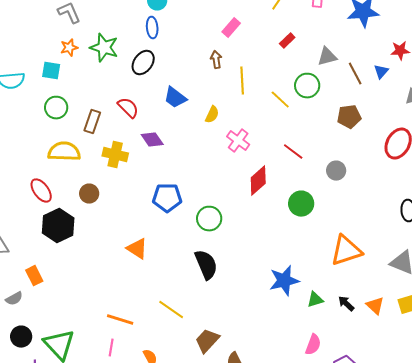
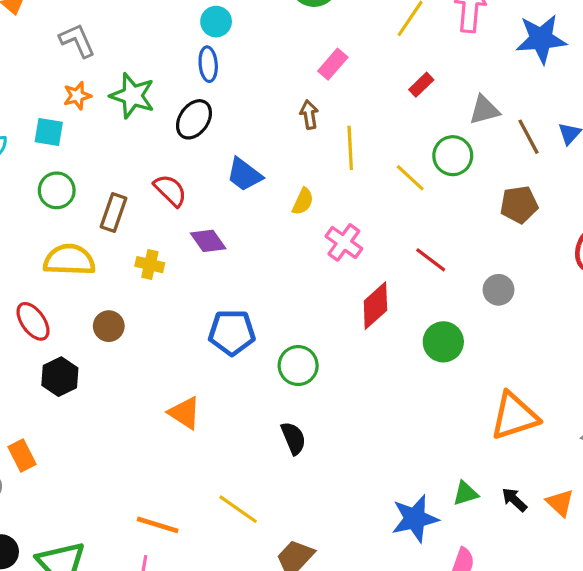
yellow cross: (115, 155) -> (150, 265), size x0.7
black hexagon: (58, 226) -> (60, 377), size x0.7
black semicircle: (206, 265) -> (293, 438), size x0.7
blue star: (284, 281) -> (415, 519), moved

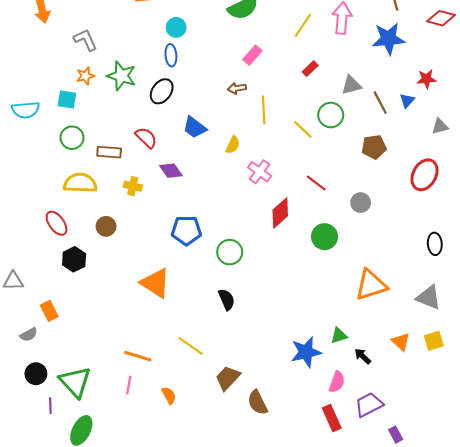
brown arrow: (309, 115) -> (237, 88), turned -90
brown rectangle: (113, 212) -> (109, 152), turned 75
orange triangle: (184, 413) -> (155, 283), size x1.4
black arrow: (514, 500) -> (363, 356), moved

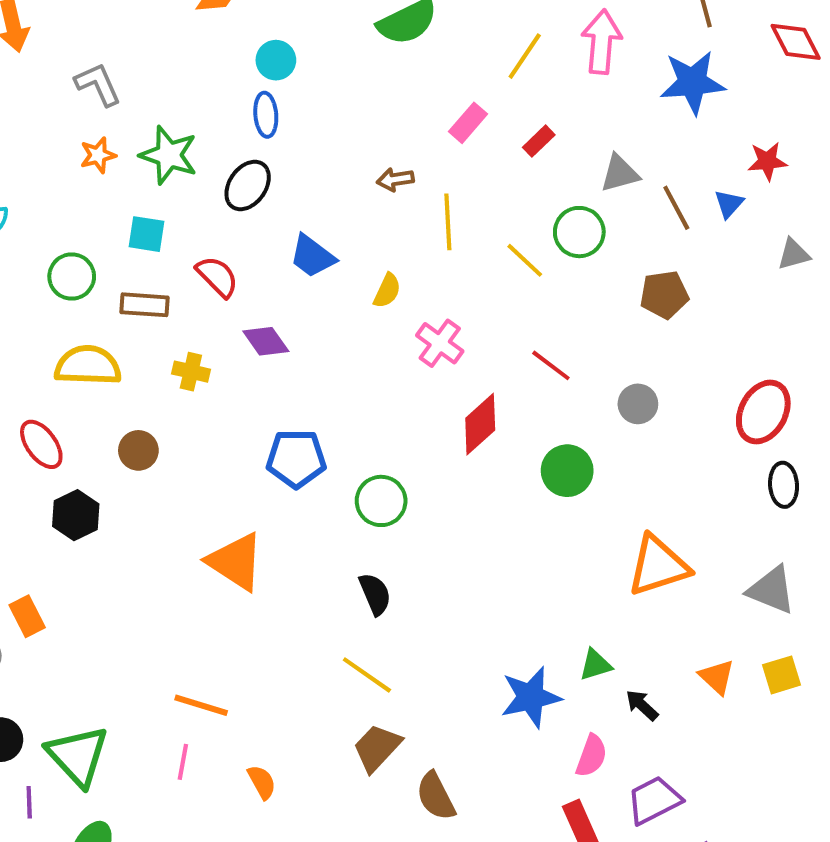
red diamond: (441, 18) -> (796, 42), turned 48
pink rectangle: (252, 55) -> (468, 123), moved
cyan square: (67, 100) -> (146, 234), moved
red ellipse: (424, 175) -> (763, 412), moved
yellow line: (191, 346) -> (367, 675), moved

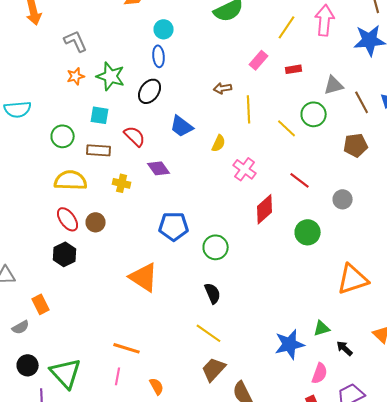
red rectangle: (539, 141) -> (294, 69), turned 35
red ellipse: (41, 444) -> (68, 219), moved

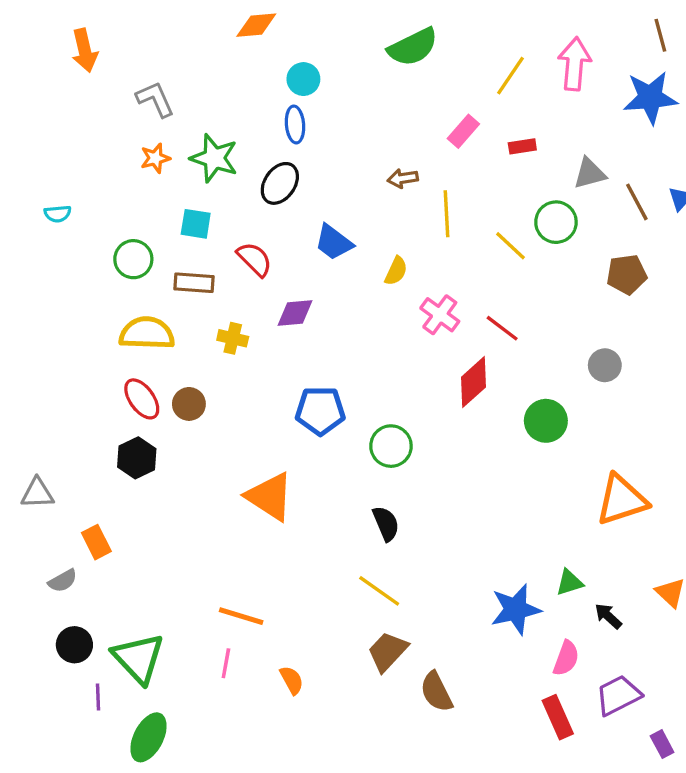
cyan semicircle: (18, 109) -> (58, 214), size x0.6
purple diamond: (159, 168) -> (295, 313), turned -60
red line: (300, 180) -> (502, 328), moved

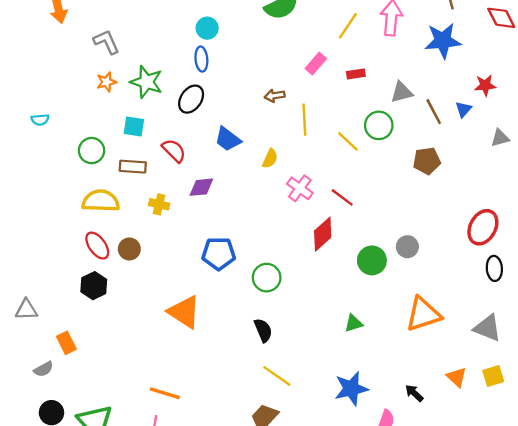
gray circle: (605, 365) -> (407, 247), moved
green triangle: (569, 582) -> (354, 323), moved
yellow line: (379, 591) -> (277, 376), moved

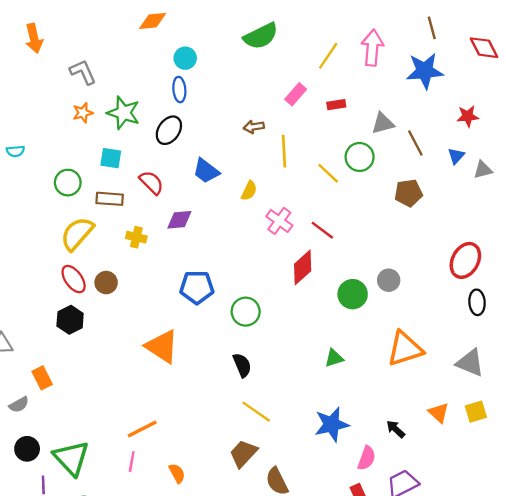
blue triangle: (463, 109) -> (456, 156), moved
yellow semicircle: (101, 201) -> (77, 234), turned -51
orange line: (165, 393) -> (142, 429), turned -44

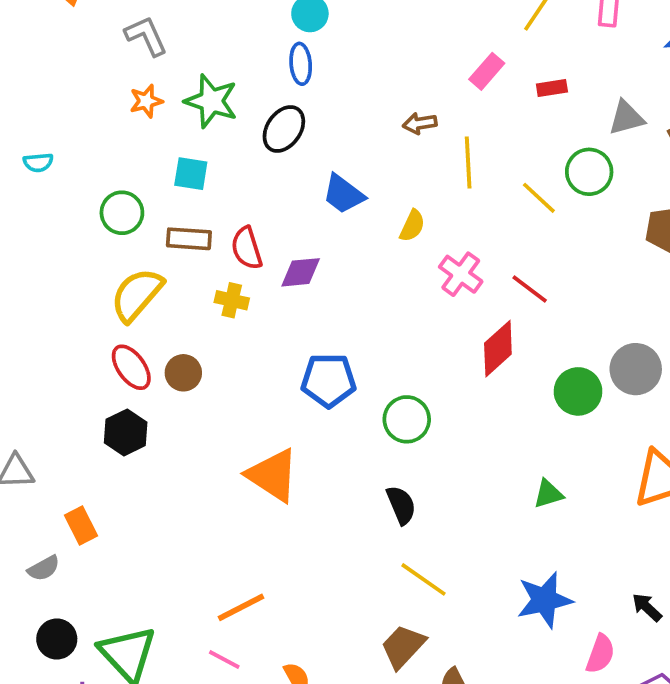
red semicircle: (151, 183) -> (247, 248), moved, turned -152
gray circle: (389, 280) -> (636, 369), size x1.4
pink line: (132, 462) -> (224, 659), turned -72

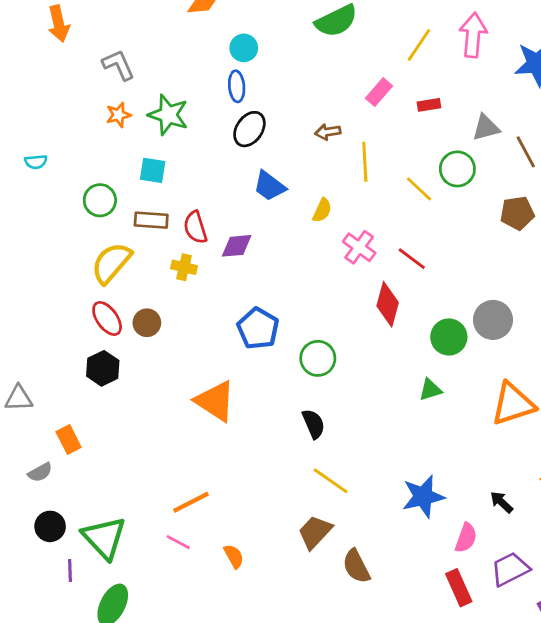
black ellipse: (284, 129) -> (249, 129), moved
red diamond: (498, 349) -> (388, 304), turned -33
blue pentagon: (329, 380) -> (258, 328), turned 30
green triangle: (548, 494) -> (430, 390), moved

